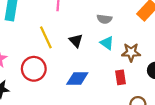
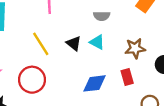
cyan triangle: (107, 43) -> (97, 42), moved
blue diamond: (77, 79) -> (95, 83), moved

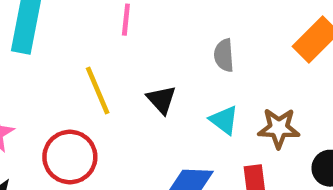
gray semicircle: (102, 16) -> (224, 55), turned 77
cyan triangle: (97, 42) -> (224, 120), moved

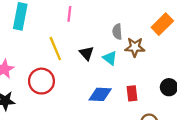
cyan triangle: (224, 120) -> (110, 58), moved
brown star: (279, 128) -> (135, 47), moved

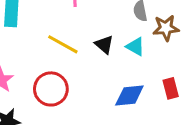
yellow line: (55, 49) -> (63, 44), turned -30

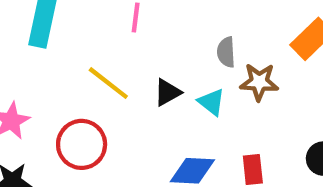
black triangle: (104, 45) -> (167, 92), turned 42

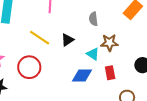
brown star: (259, 82) -> (109, 43), moved
cyan triangle: (211, 102) -> (93, 54), moved

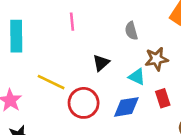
yellow line: (40, 38) -> (51, 82), moved
red circle: (29, 67) -> (84, 103), moved

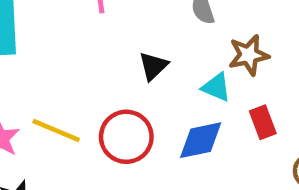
yellow line: (51, 82) -> (56, 130), moved

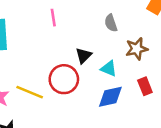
cyan triangle: (216, 87) -> (109, 69), moved
red circle: (126, 137) -> (64, 79), moved

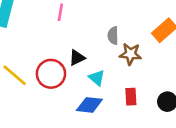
brown star: (137, 49) -> (130, 54), moved
red rectangle: (145, 86) -> (131, 97), moved

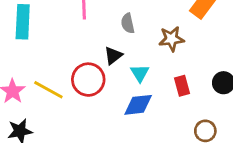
gray semicircle: (113, 36) -> (128, 23), moved
cyan triangle: (97, 78) -> (140, 73), turned 30

